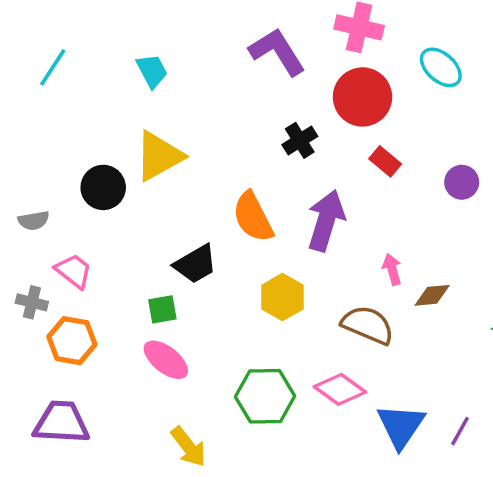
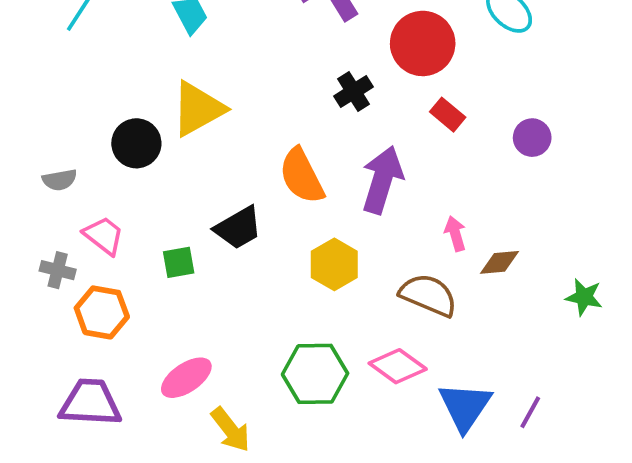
green square: (162, 309) -> (179, 262), moved
pink ellipse: (166, 360) -> (186, 378), moved, turned -72

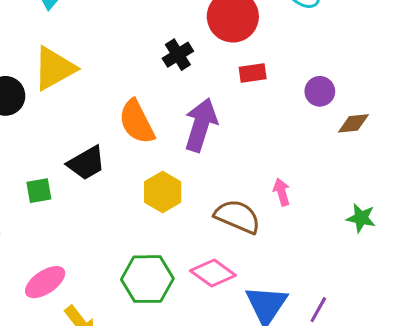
red rectangle: (448, 115) -> (253, 73), turned -48
pink arrow: (455, 234) -> (282, 192), moved
brown diamond: (499, 262) -> (353, 123), moved

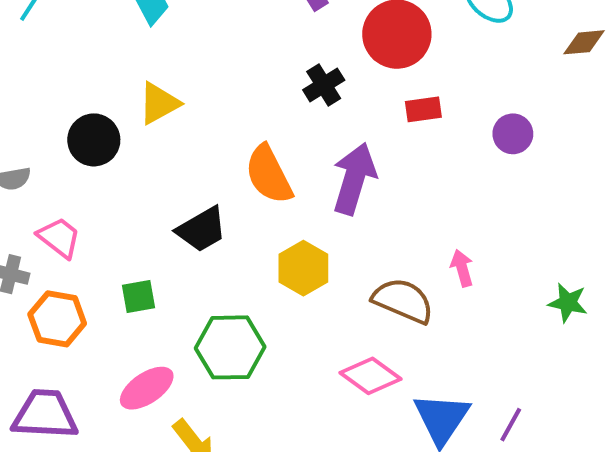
yellow triangle: (54, 68) -> (159, 103), size x0.7
brown diamond: (353, 123) -> (584, 42), moved
green square: (39, 191) -> (139, 297), moved
green hexagon: (147, 279) -> (230, 347), moved

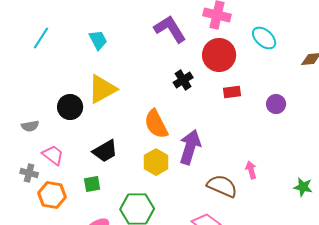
yellow triangle: (159, 103) -> (102, 89), size x1.4
purple arrow: (354, 179) -> (190, 147), moved
black trapezoid: (202, 229) -> (105, 151), moved
yellow hexagon: (303, 268) -> (156, 162), moved

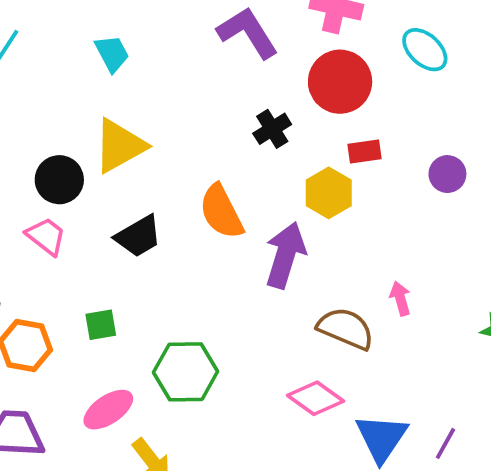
black trapezoid: (105, 151) -> (138, 236), moved
pink trapezoid: (53, 155) -> (46, 236), moved
yellow hexagon: (156, 162) -> (329, 193), moved

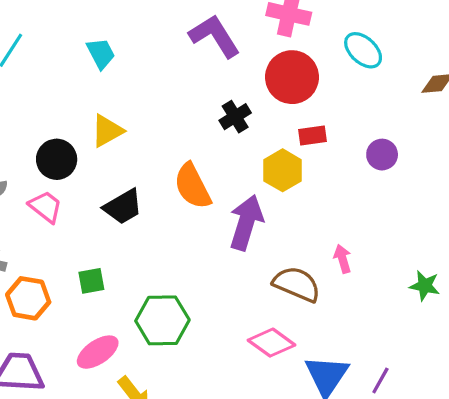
yellow triangle: (120, 146) -> (107, 131), size x0.7

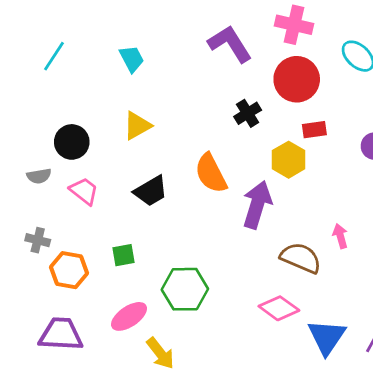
black circle: (57, 159) -> (72, 142), moved

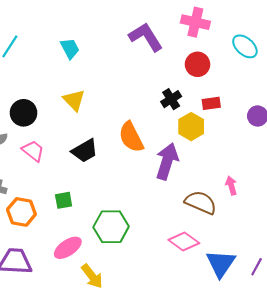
red circle: (297, 79) -> (197, 64), size x0.7
black cross: (248, 113) -> (171, 99), moved
yellow triangle: (137, 126) -> (74, 100), turned -45

